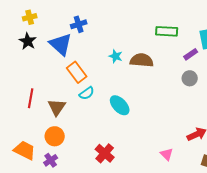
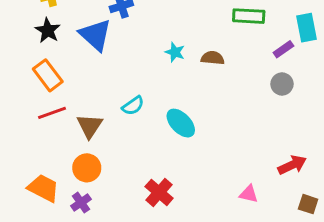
brown semicircle: (142, 60) -> (213, 58), size x0.7
orange rectangle: (77, 72) -> (48, 75), moved
red line: (31, 98) -> (52, 113), turned 60
pink triangle: (167, 154) -> (249, 194), turned -32

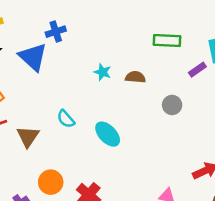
gray circle: (282, 84) -> (172, 105), moved
cyan semicircle: (133, 106) -> (66, 119), turned 84
orange circle: (87, 168) -> (51, 182), moved

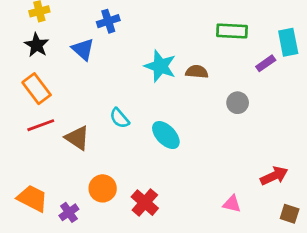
blue triangle: (33, 57) -> (83, 49), size x0.7
cyan star: (103, 72) -> (160, 66), size x1.6
brown triangle: (28, 137) -> (77, 138), turned -30

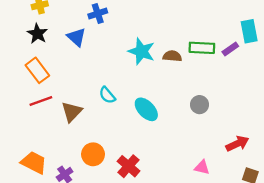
green rectangle: (232, 31) -> (202, 48), moved
gray circle: (238, 103) -> (200, 105), moved
brown triangle: (77, 138) -> (72, 112), turned 40

